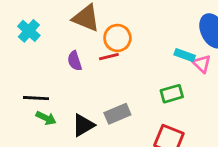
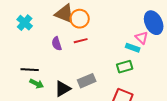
orange circle: (117, 38) -> (80, 19), moved
cyan rectangle: (185, 55) -> (133, 48), moved
pink triangle: (202, 64) -> (142, 38), moved

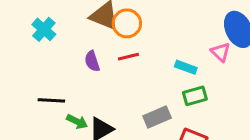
cyan rectangle: (133, 48) -> (186, 67), moved
gray rectangle: (87, 81) -> (157, 117), moved
green arrow: (37, 84) -> (77, 122), moved

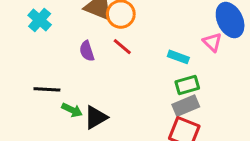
red line: (128, 57) -> (122, 47), turned 54
gray rectangle: (157, 117) -> (186, 106), moved

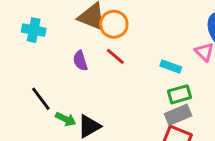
cyan cross: (40, 20) -> (34, 30), turned -30
black line: (47, 89) -> (41, 99), turned 50

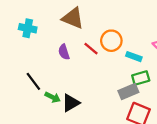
orange circle: (114, 24) -> (111, 41), moved
gray rectangle: (178, 115) -> (128, 92), moved

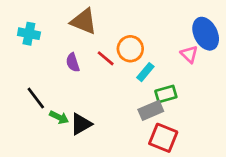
cyan rectangle: (134, 57) -> (145, 72), moved, turned -70

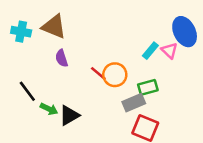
brown triangle: (84, 21) -> (54, 27), moved
orange circle: (130, 49) -> (115, 75), moved
red line: (106, 58) -> (98, 73), moved
cyan rectangle: (145, 72) -> (150, 51), moved

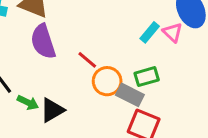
purple semicircle: (62, 58) -> (43, 42), size x1.6
orange circle: (115, 75) -> (107, 81), moved
gray rectangle: (134, 103) -> (130, 95), turned 50

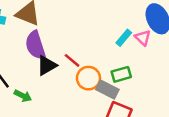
black triangle: (52, 110) -> (47, 65), moved

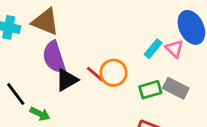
orange circle: (88, 78) -> (114, 73), moved
gray rectangle: (107, 89) -> (176, 88), moved

